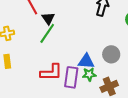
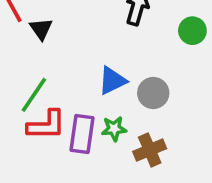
green line: (47, 33) -> (34, 95), moved
blue triangle: (86, 61) -> (112, 81), moved, turned -30

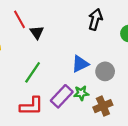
red L-shape: (46, 125) -> (31, 106), moved
purple rectangle: (82, 134) -> (62, 96), turned 35

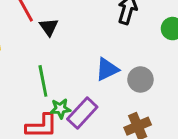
green line: (33, 72) -> (43, 81), turned -45
green star: (81, 93) -> (60, 109), moved

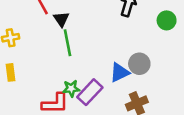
blue triangle: (107, 69) -> (120, 72), moved
green line: (43, 81) -> (68, 43), moved

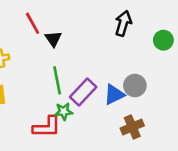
green line: (68, 43) -> (57, 80), moved
purple rectangle: (90, 92) -> (83, 92), moved

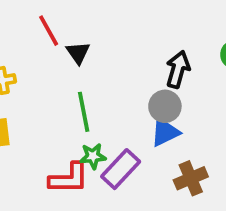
black arrow: (123, 23) -> (178, 69), moved
gray circle: (135, 86) -> (165, 106), moved
purple rectangle: (83, 92) -> (121, 169), moved

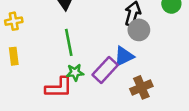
gray circle: (165, 106) -> (139, 30), moved
purple rectangle: (121, 169) -> (105, 70), moved

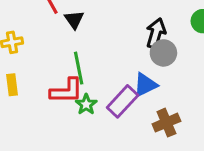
green star: (75, 72) -> (86, 104), turned -30
red L-shape: (59, 87) -> (67, 91), moved

